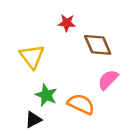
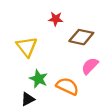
brown diamond: (98, 45) -> (81, 37), turned -55

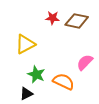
brown diamond: (81, 37) -> (77, 21), moved
yellow triangle: (27, 47) -> (25, 44), turned 40

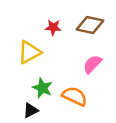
red star: (52, 18) -> (53, 27), moved
pink semicircle: (85, 62) -> (92, 64), moved

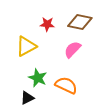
pink semicircle: (92, 64) -> (72, 49), moved

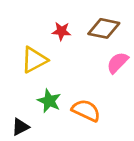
pink semicircle: (72, 49) -> (117, 63), moved
black triangle: (27, 98) -> (20, 127), moved

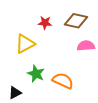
pink semicircle: (117, 63) -> (86, 46), turned 42

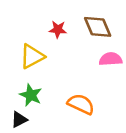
brown diamond: (76, 21) -> (98, 27), turned 55
green star: (36, 74) -> (31, 95), moved

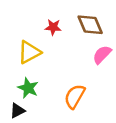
pink semicircle: (111, 59) -> (102, 55), turned -42
orange semicircle: (81, 104) -> (75, 96), turned -85

